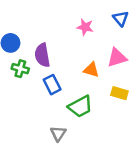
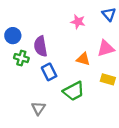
gray triangle: (58, 134) -> (38, 108), moved

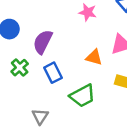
purple semicircle: (41, 46) -> (43, 42), turned 36
green cross: (21, 58) -> (20, 68), moved, turned 32

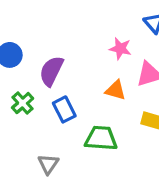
pink star: (88, 12) -> (120, 49), moved
green trapezoid: (83, 96) -> (101, 138), turned -148

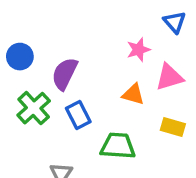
pink star: (120, 49) -> (138, 50), turned -30
green cross: (23, 103) -> (34, 108), size x1.4

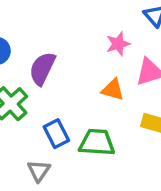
blue rectangle: (78, 115) -> (56, 134), moved

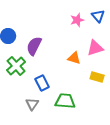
pink star: (118, 44) -> (77, 20), moved
green trapezoid: (97, 142) -> (65, 101), moved

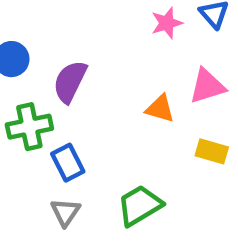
green cross: (16, 66) -> (29, 127), turned 30
blue rectangle: (42, 83) -> (68, 163), moved
green trapezoid: (65, 101) -> (140, 205), turned -35

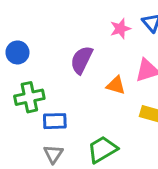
purple semicircle: (70, 82) -> (82, 60), moved
blue rectangle: (68, 163) -> (55, 121), turned -65

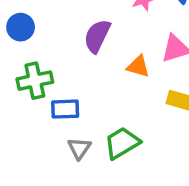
gray triangle: (53, 154) -> (79, 148), moved

